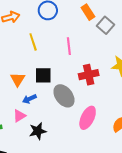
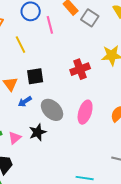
pink line: (69, 46) -> (50, 25), moved
gray ellipse: (64, 96) -> (52, 110), moved
pink triangle: (19, 116) -> (15, 138), moved

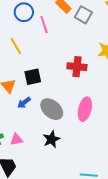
red cross: (80, 69) -> (77, 67), turned 30
black star: (38, 132) -> (51, 139), moved
pink triangle: (15, 138) -> (16, 139), turned 32

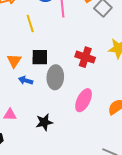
blue arrow: (24, 103) -> (26, 80), turned 40
gray ellipse: (52, 109) -> (55, 77), moved, turned 40

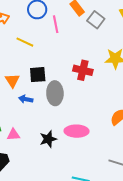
yellow line: (30, 23) -> (25, 42), turned -42
pink ellipse: (84, 100) -> (77, 131), moved, turned 70

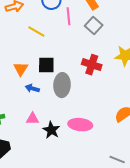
gray square: (96, 20) -> (94, 25), moved
pink triangle: (13, 135) -> (33, 119), moved
black star: (48, 139) -> (51, 130), turned -30

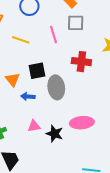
pink line: (69, 16) -> (53, 34), moved
gray square: (94, 25) -> (76, 23), turned -30

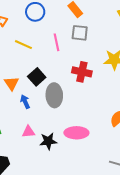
black square: (37, 71) -> (37, 77), turned -36
blue arrow: (28, 96) -> (25, 102), turned 56
black star: (55, 134) -> (48, 141), turned -30

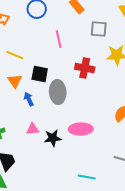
gray square: (80, 33) -> (99, 29), moved
yellow line: (23, 45) -> (15, 55), moved
black square: (37, 77) -> (40, 74), turned -36

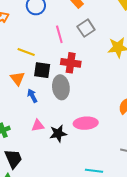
gray square: (99, 29) -> (86, 28), moved, turned -36
yellow line: (15, 55) -> (26, 52), moved
red cross: (85, 68) -> (71, 63), moved

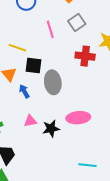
red cross: (71, 63) -> (85, 56), moved

